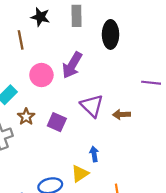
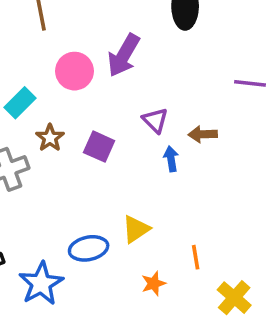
purple triangle: (92, 106) -> (155, 120), size x0.7
blue arrow: (94, 154) -> (171, 159), moved

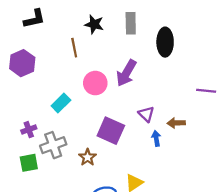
brown star: (50, 138) -> (88, 157), moved
purple square: (99, 147) -> (111, 131), size x1.4

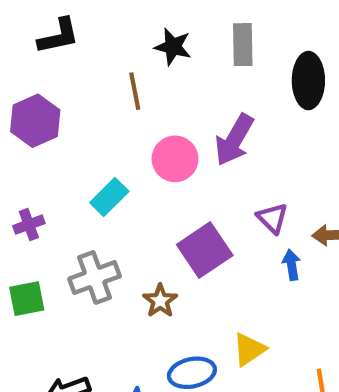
purple cross: (29, 130) -> (29, 225), moved
purple square: (111, 131) -> (205, 250), turned 32
green square: (29, 163) -> (27, 299), moved

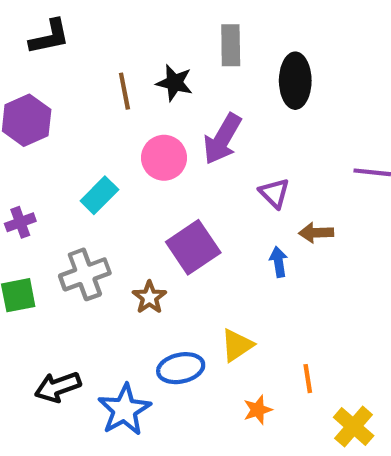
black star: (173, 47) -> (174, 83), moved
purple triangle: (272, 218) -> (274, 193), moved

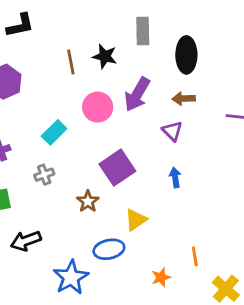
brown arrow: (316, 233) -> (184, 99), moved
gray cross: (85, 274) -> (44, 175), moved, size x0.6
yellow triangle: (237, 345) -> (136, 220), moved
black arrow: (58, 387) -> (26, 241), moved

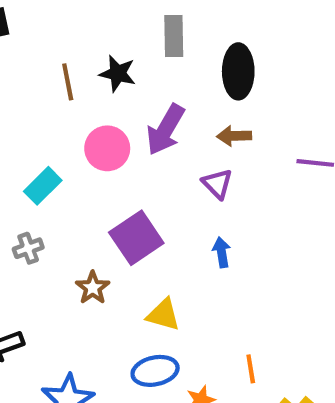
yellow triangle: (136, 220) -> (163, 315), turned 50
blue ellipse: (109, 249) -> (155, 371), moved

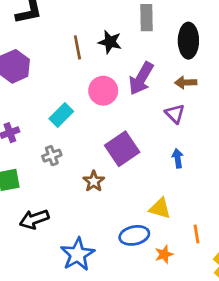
yellow triangle: (163, 315) -> (160, 208), moved

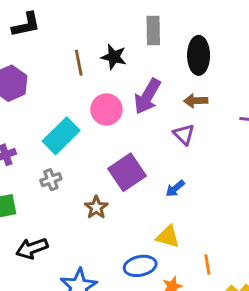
cyan rectangle: (61, 115) -> (61, 136), size x1.4
blue arrow: (178, 158) -> (175, 188), moved, turned -120

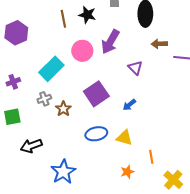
brown arrow: (196, 101) -> (159, 44), moved
brown star: (96, 207) -> (63, 109), moved
blue ellipse: (140, 266) -> (96, 134), moved

